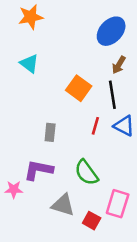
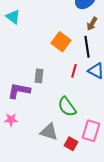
cyan triangle: (29, 64) -> (13, 17), moved
purple L-shape: (38, 170) -> (19, 91), moved

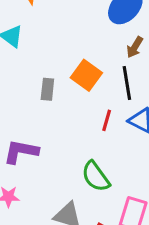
gray rectangle: (39, 76) -> (47, 89), moved

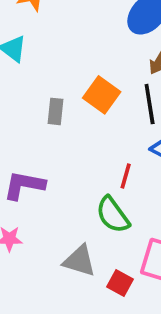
red line: (107, 120) -> (126, 176), moved

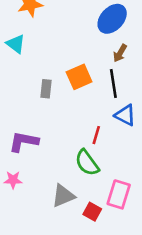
orange square: (102, 95) -> (79, 77), turned 30
gray triangle: (79, 261) -> (63, 196), turned -40

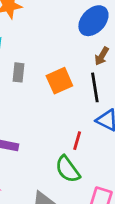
gray rectangle: (46, 89) -> (19, 72), moved

